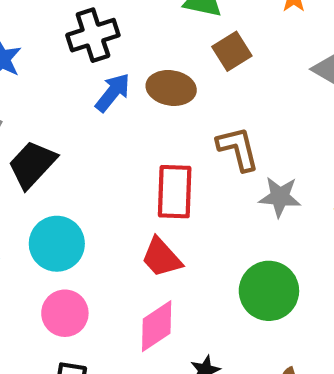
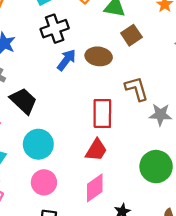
black trapezoid: (32, 164) -> (23, 101), turned 92
red trapezoid: (161, 257) -> (96, 150), turned -105

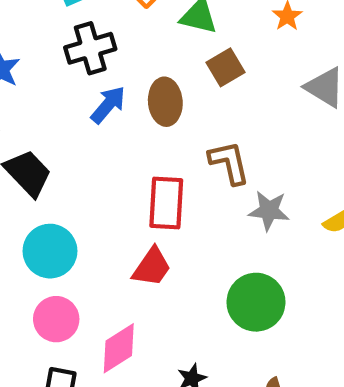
brown ellipse: (99, 56) -> (165, 102), turned 75
pink diamond: (95, 188) -> (119, 348), moved

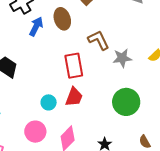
cyan circle: (50, 251) -> (49, 102), moved, size x0.6

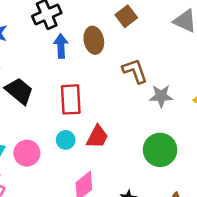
blue arrow: (36, 26) -> (61, 46), turned -36
red rectangle: (74, 66) -> (71, 99), moved
pink circle: (35, 132) -> (27, 153), moved

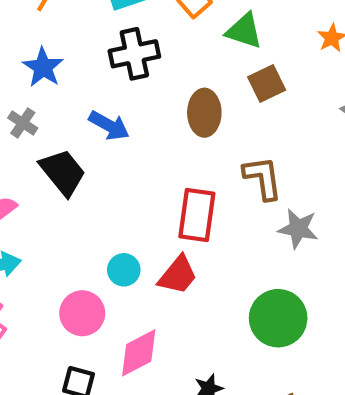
blue arrow: (61, 46) -> (109, 125), moved, turned 110
red rectangle: (71, 99) -> (197, 215), moved
pink circle: (27, 153) -> (82, 313), moved

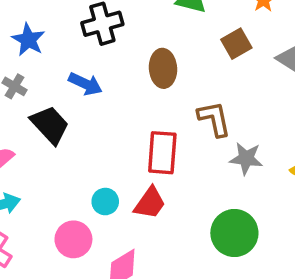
brown square: (267, 83) -> (236, 44), moved

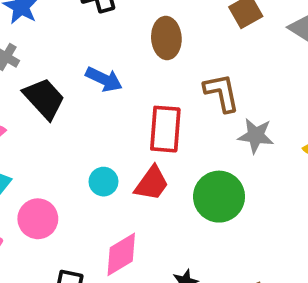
blue arrow: (85, 84) -> (104, 79), moved
green circle: (234, 233) -> (219, 197), moved
pink circle: (73, 239) -> (38, 219), moved

